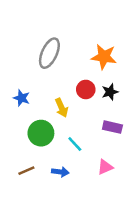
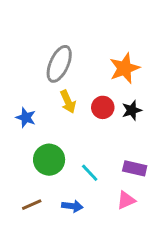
orange star: (104, 57) -> (125, 68), turned -30
yellow arrow: (62, 108) -> (68, 102), moved
purple rectangle: (112, 127) -> (135, 168), moved

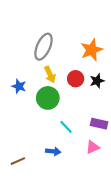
green circle: (49, 160) -> (48, 98), moved
brown line: (32, 205) -> (18, 161), moved

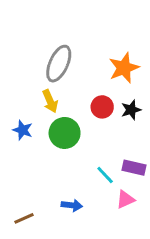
yellow arrow: (50, 74) -> (50, 101), moved
blue star: (19, 86) -> (23, 130), moved
cyan line: (66, 127) -> (105, 175), moved

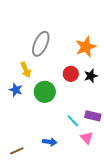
yellow arrow: (50, 101) -> (26, 70), moved
pink triangle: (125, 200) -> (87, 138), turned -48

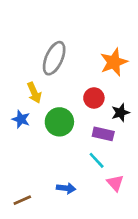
black star: (91, 76) -> (120, 113), moved
purple rectangle: (93, 116) -> (103, 134), moved

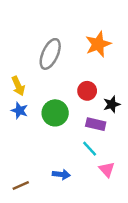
orange star: (114, 62) -> (98, 44), moved
yellow arrow: (34, 93) -> (18, 86), moved

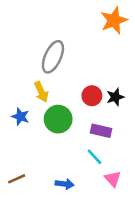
orange star: (98, 44) -> (114, 20), moved
yellow arrow: (18, 86) -> (41, 92), moved
black star: (112, 104) -> (115, 97), moved
brown line: (21, 186) -> (17, 179), moved

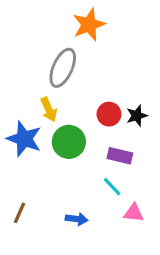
orange star: (114, 20) -> (89, 25), moved
blue star: (20, 117) -> (24, 139), size x1.6
brown line: (17, 179) -> (19, 213), turned -42
pink triangle: (113, 179) -> (134, 213), turned -42

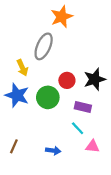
yellow arrow: (49, 109) -> (22, 68), moved
red circle: (109, 114) -> (67, 80), moved
black star: (137, 116) -> (95, 79), size x1.5

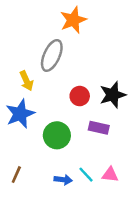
blue star: (17, 95) -> (20, 114), turned 30
green circle: (48, 97) -> (57, 135), moved
cyan line: (78, 128) -> (86, 175), moved

